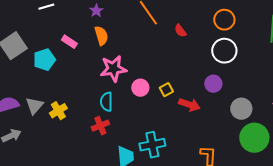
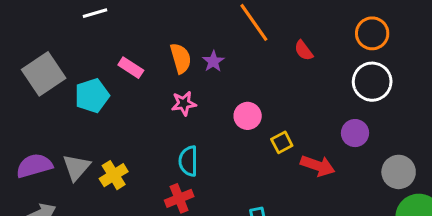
purple star: (96, 11) -> (213, 61), moved
pink star: (113, 69) -> (184, 103), moved, size x0.6
pink circle: (140, 88) -> (248, 116), moved

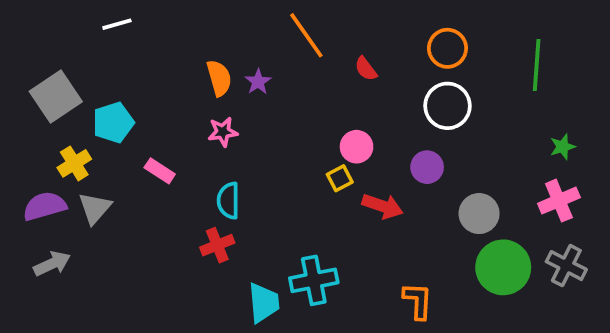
pink rectangle: (131, 68) -> (160, 171), moved
pink circle: (248, 116) -> (357, 147), moved
yellow cross: (114, 175) -> (74, 163), moved

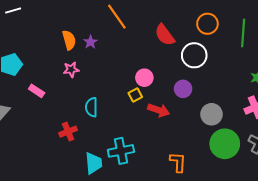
orange circle: (447, 48) -> (207, 24), moved
red semicircle: (366, 69) -> (165, 35), moved, size x1.6
cyan semicircle: (228, 201) -> (91, 107), moved

